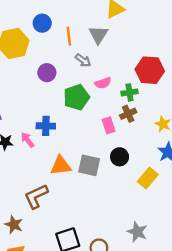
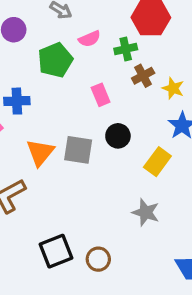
brown cross: (128, 114) -> (143, 76), moved
orange triangle: (61, 166) -> (40, 153), turned -40
gray star: (137, 232) -> (146, 212), moved

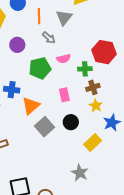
yellow star: (173, 88) -> (96, 106), moved
gray square: (78, 150) -> (44, 127), turned 30
orange triangle: (40, 153) -> (31, 106), moved

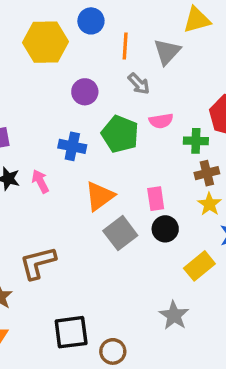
green pentagon: (40, 68) -> (120, 134), turned 30
blue cross: (12, 90) -> (72, 146), moved
pink rectangle: (64, 95) -> (156, 199), moved

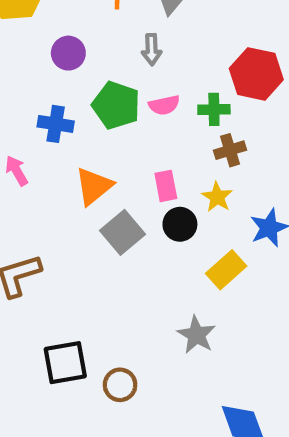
gray arrow: (139, 84) -> (152, 49), moved, turned 45
pink semicircle: (161, 121) -> (164, 105), moved
yellow star: (209, 204) -> (217, 197), moved

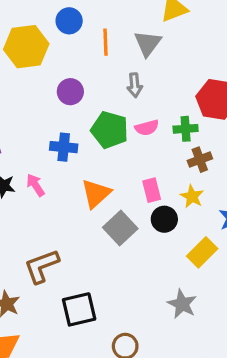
black square: (65, 363) -> (79, 309), moved

